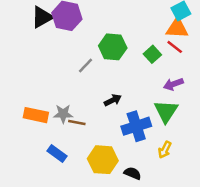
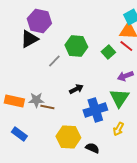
black triangle: (42, 17) -> (29, 39), moved
blue rectangle: (57, 153) -> (19, 134), moved

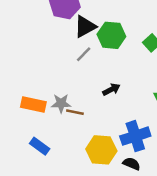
black triangle: (29, 39) -> (85, 27), moved
blue cross: (95, 110) -> (135, 136), moved

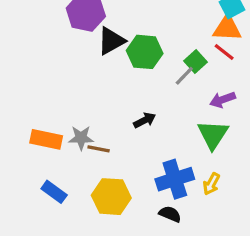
gray line: (84, 54) -> (184, 76), moved
yellow hexagon: (101, 150) -> (111, 197), moved

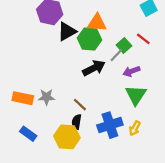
orange triangle: (227, 28) -> (97, 23), moved
purple arrow: (223, 100) -> (131, 71), moved
black arrow: (145, 120) -> (94, 68), moved, size x1.5
brown line: (99, 149) -> (80, 105), moved, turned 32
black semicircle: (170, 214) -> (77, 122), moved, turned -104

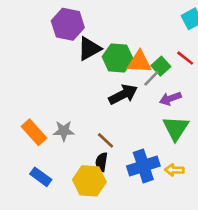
orange triangle: (97, 23) -> (139, 62), moved
orange rectangle: (23, 98) -> (34, 132), turned 36
yellow arrow: (135, 128) -> (174, 170), turned 64

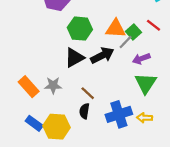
black triangle: (89, 49) -> (74, 58), moved
green hexagon: (118, 58) -> (80, 29), moved
yellow hexagon: (89, 181) -> (56, 127), moved

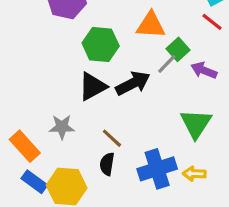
red line: (153, 25) -> (212, 22), moved
orange triangle: (116, 29) -> (151, 25), moved
purple arrow: (141, 59) -> (204, 70), moved, turned 42
orange rectangle: (29, 87) -> (25, 146), moved

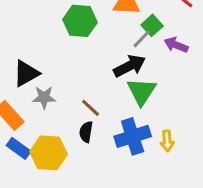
black arrow: (133, 83) -> (130, 66), moved
black triangle: (93, 87) -> (26, 73), moved
green triangle: (196, 124) -> (142, 91), moved
yellow arrow: (194, 174) -> (167, 141), turned -96

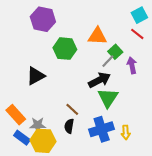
purple arrow: (176, 45) -> (132, 65), turned 56
black triangle: (26, 73) -> (36, 76), moved
gray star: (44, 97) -> (38, 125), moved

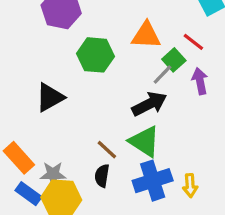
red line: (137, 34) -> (193, 42), moved
green triangle: (108, 98) -> (144, 141), moved, turned -30

